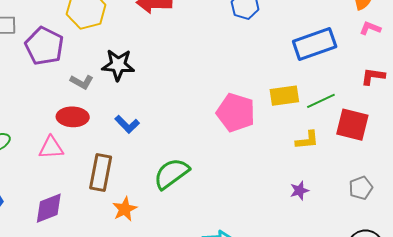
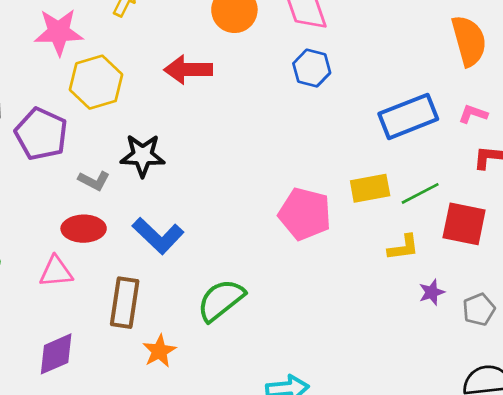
pink L-shape: (370, 28) -> (473, 114), moved
blue L-shape: (127, 124) -> (158, 236), size x1.5
purple star: (299, 191) -> (432, 292), moved

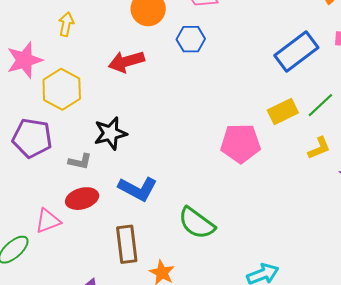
blue hexagon: (312, 68) -> (191, 39), moved
pink triangle: (56, 272) -> (48, 221), moved
green semicircle: (221, 300) -> (197, 223), turned -90

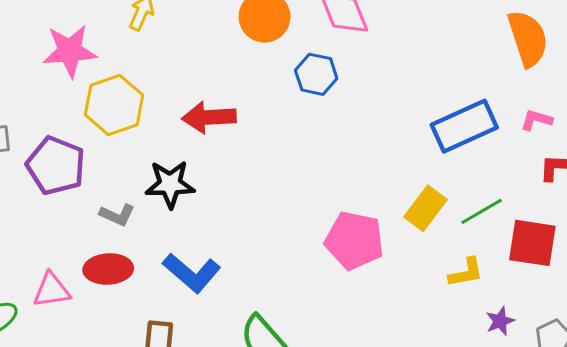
red arrow: (126, 62) -> (209, 117), moved
yellow rectangle: (283, 111) -> (426, 208), turned -40

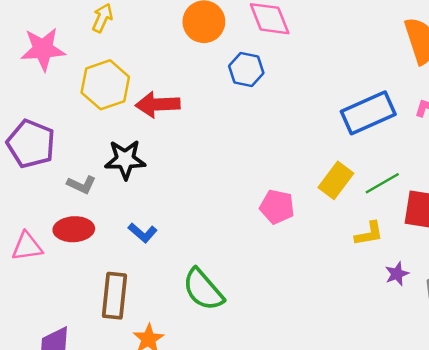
yellow hexagon: (114, 105) -> (105, 85), moved
pink pentagon: (354, 240) -> (277, 207), size x0.7
blue L-shape: (192, 273) -> (143, 233), size x0.6

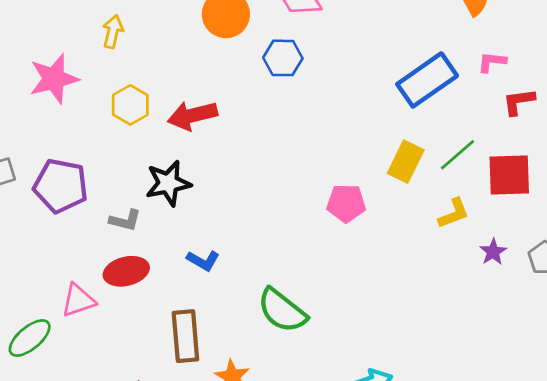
yellow hexagon: (105, 85) -> (130, 105), size x0.7

